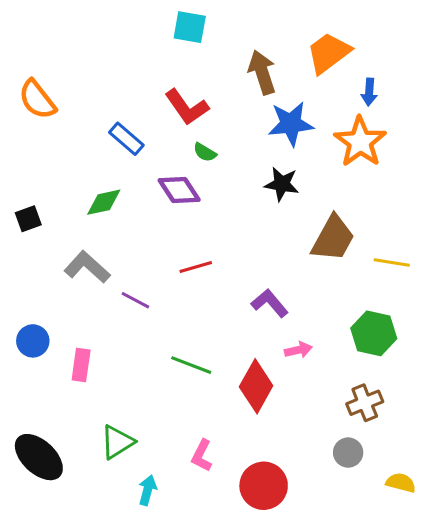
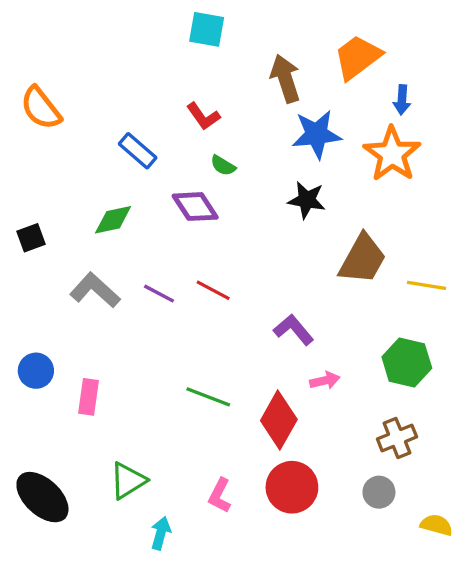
red L-shape: (187, 107) -> (203, 116), size x0.7
red line: (196, 267) -> (213, 290), turned 44
purple line: (135, 300) -> (159, 294), moved
red circle: (264, 486) -> (292, 487), moved

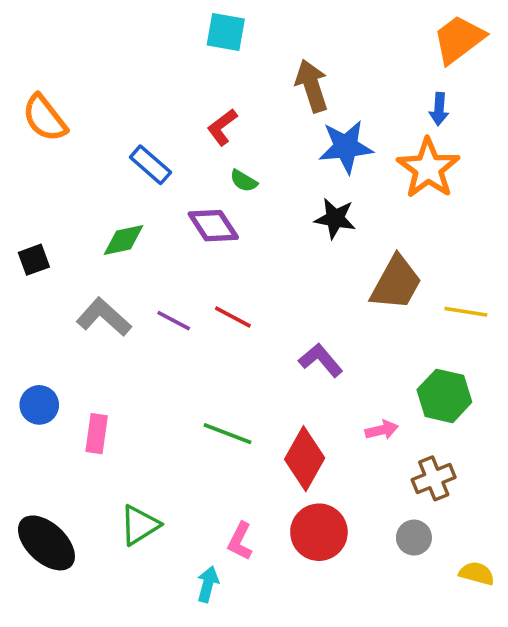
orange trapezoid: (358, 57) -> (459, 39), moved
red L-shape: (203, 116) -> (222, 127), turned 88
pink arrow: (325, 381) -> (382, 430), moved
cyan arrow: (161, 533) -> (208, 584), moved

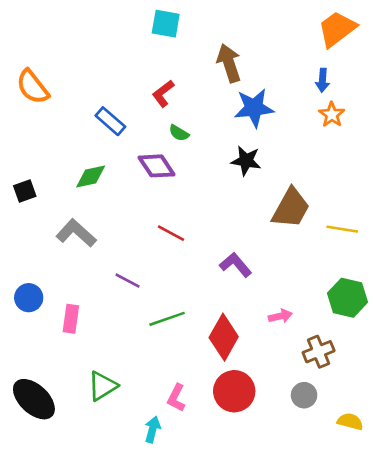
orange star: (428, 168) -> (332, 115), moved, size x0.6
purple line: (174, 321) -> (128, 281), moved
green hexagon: (444, 396) -> (348, 298), moved
green line: (228, 434) -> (167, 319), turned -40

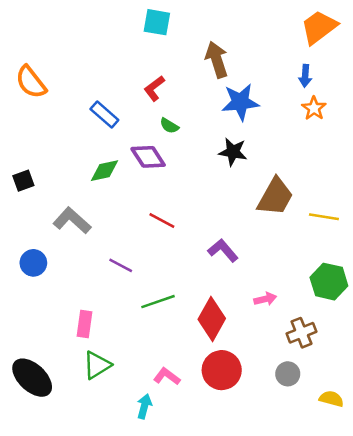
green diamond: (91, 176) -> (104, 171), moved
blue circle: (29, 298) -> (33, 263), moved
pink rectangle: (71, 319) -> (84, 324), moved
pink L-shape: (176, 398) -> (167, 376), turned 100

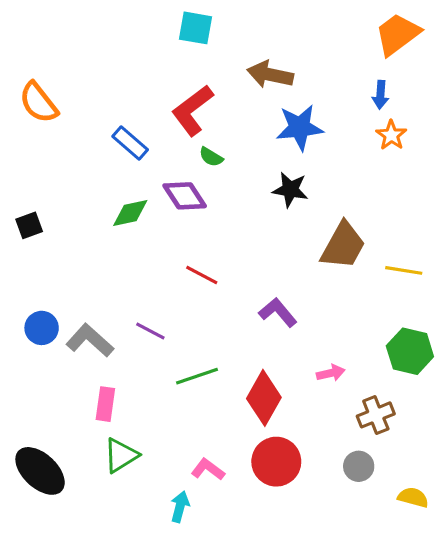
brown arrow: (217, 60) -> (270, 75), turned -60
red L-shape: (154, 88) -> (192, 110), size x1.6
gray L-shape: (72, 220) -> (90, 340), moved

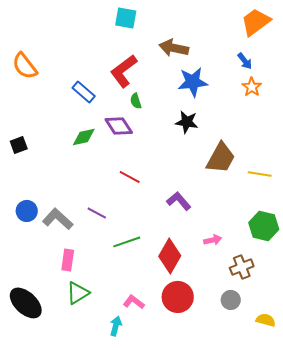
blue arrow: (380, 95) -> (245, 61), turned -42
green semicircle: (211, 157) -> (136, 101), turned 42

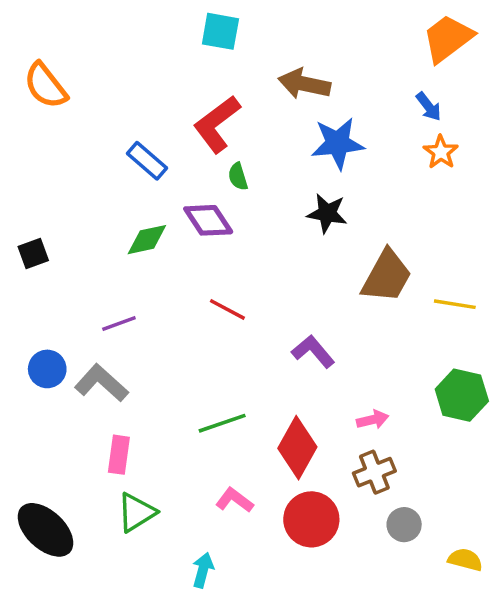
orange semicircle: (25, 66) -> (45, 86), moved
purple line: (97, 213) -> (119, 323), moved, turned -48
brown cross: (242, 267) -> (374, 472), moved
pink L-shape: (134, 302) -> (234, 500), moved

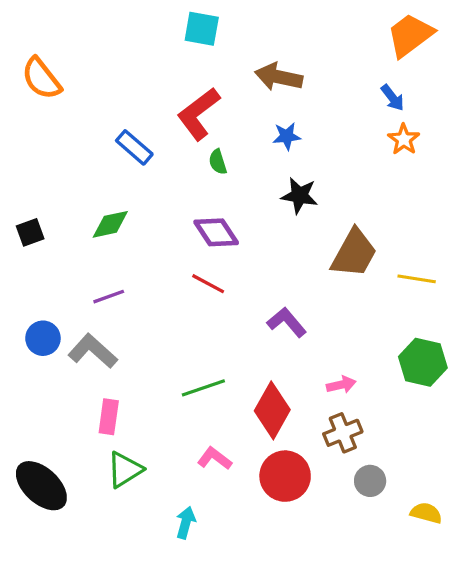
blue star: (338, 143) -> (287, 136), moved, size x0.6
purple diamond: (208, 220) -> (216, 232), moved
green diamond: (147, 240) -> (110, 224), moved

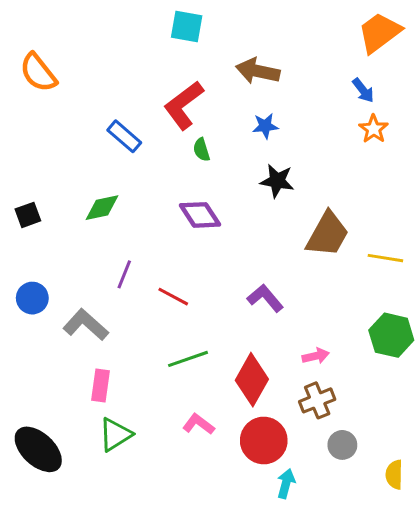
red line: (208, 284) -> (173, 297), moved
purple line: (109, 297) -> (124, 274), moved, turned -48
blue circle: (43, 338) -> (32, 298), moved
yellow semicircle: (426, 513) -> (394, 475), turned -104
cyan arrow: (186, 523) -> (286, 484), moved

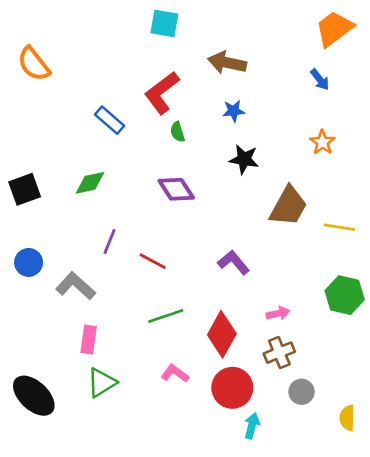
orange star: (374, 129) -> (322, 142), moved
black square: (28, 215) -> (25, 189), size x1.4

